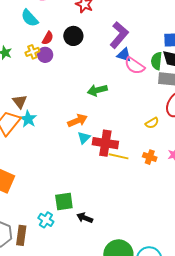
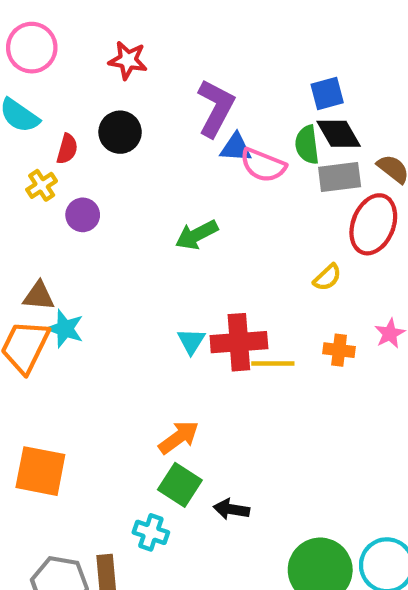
purple circle: (45, 55) -> (83, 215), moved
brown triangle: (20, 102) -> (39, 296), turned -35
orange arrow: (77, 121) -> (179, 437), moved
green square: (64, 201) -> (180, 485), turned -36

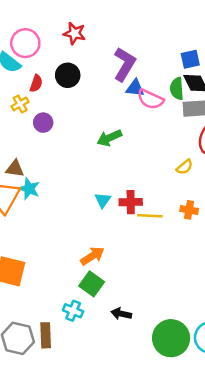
pink circle: (32, 48) -> (25, 43), moved
red cross: (239, 342) -> (131, 202), size x0.7
black arrow: (231, 509) -> (121, 314), moved

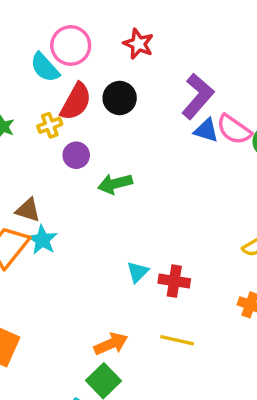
red semicircle: (36, 83) -> (76, 102), size x1.6
pink semicircle: (150, 99) -> (234, 130), moved
green arrow: (109, 138) -> (115, 184), moved
yellow line: (150, 216) -> (177, 340), moved

